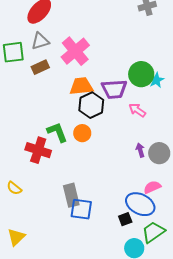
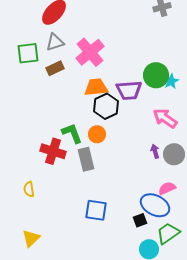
pink arrow: (137, 110) -> (165, 118), moved, size x1.4
yellow semicircle: (14, 188) -> (29, 189), turned 42
gray rectangle: (71, 195) -> (86, 159), moved

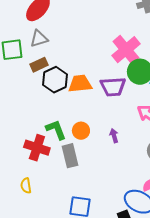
pink cross: (90, 52) -> (126, 50), moved
black hexagon: (106, 106) -> (55, 80), moved
purple arrow: (155, 151) -> (114, 136), moved
yellow semicircle: (29, 189) -> (26, 186), moved

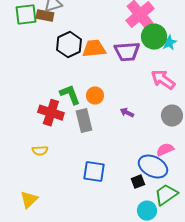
brown rectangle: (39, 65) -> (45, 16), moved, turned 36
purple arrow: (114, 136) -> (127, 113), moved, turned -48
yellow semicircle: (26, 186) -> (40, 151), turned -84

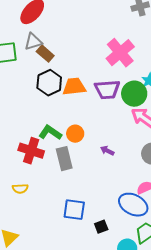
brown rectangle: (45, 16) -> (45, 54), moved, turned 30
green circle: (154, 37) -> (134, 94), moved
green L-shape: (70, 95) -> (50, 133), turned -35
black square: (138, 182) -> (101, 227), moved

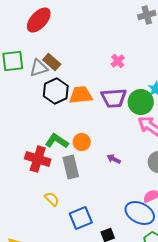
gray triangle: (33, 42) -> (39, 68), moved
pink cross: (120, 53) -> (118, 61), moved, size x0.5
yellow semicircle: (20, 189) -> (52, 199), moved, turned -133
blue square: (74, 210) -> (81, 218), turned -30

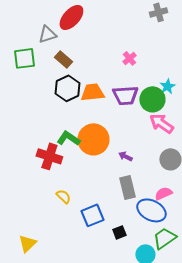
red ellipse: (39, 20) -> (71, 17), moved
gray triangle: (39, 68) -> (47, 34), moved
orange circle: (82, 142) -> (93, 139), size x1.8
gray rectangle: (71, 167) -> (127, 187), moved

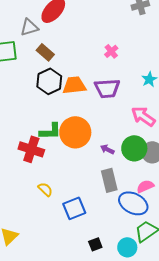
green circle: (152, 99) -> (134, 148), moved
green L-shape: (68, 138) -> (50, 131), turned 145
black square: (119, 232) -> (95, 244), moved

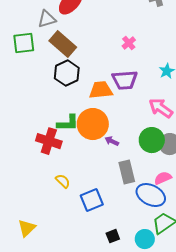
brown rectangle: (45, 52) -> (63, 44), size x1.5
orange trapezoid: (74, 85) -> (101, 90), moved
purple arrow: (107, 149) -> (112, 141), moved

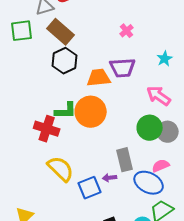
purple arrow: (112, 141) -> (110, 178), moved, turned -32
yellow semicircle: (63, 181) -> (61, 169), size x1.8

